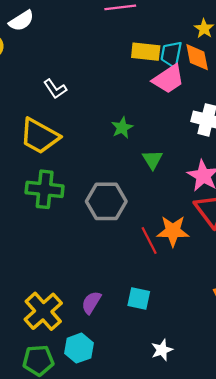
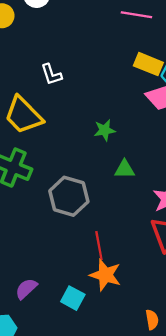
green triangle: (152, 160) -> (125, 169), turned 45
orange star: (173, 231) -> (105, 275), moved

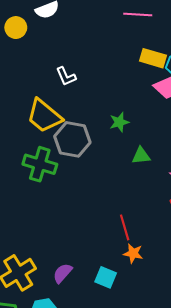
gray hexagon: (69, 196) -> (72, 139), moved
orange star: (105, 275) -> (133, 253), size x0.7

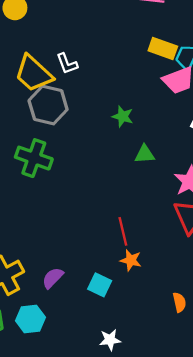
yellow trapezoid: (44, 116) -> (34, 73), moved
green star: (119, 122) -> (123, 116), turned 30
gray hexagon: (72, 139) -> (48, 105), moved

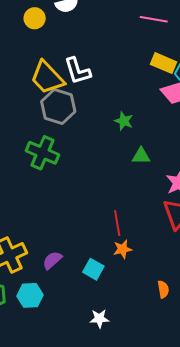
white L-shape: (67, 64) -> (78, 71), size x1.4
orange star: (131, 260) -> (123, 249), turned -30

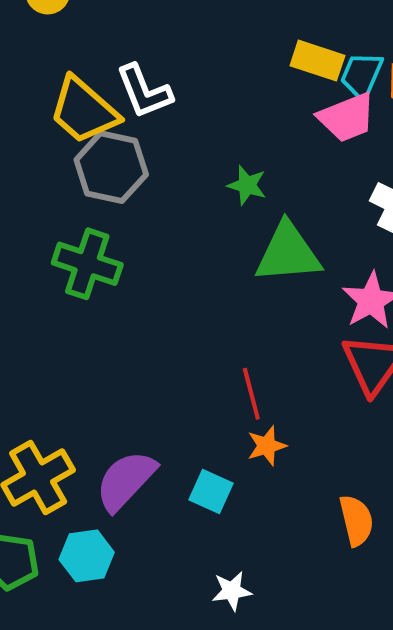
green triangle: (141, 156) -> (288, 253), size x1.8
purple semicircle: (52, 260) -> (126, 481), size x1.6
orange semicircle: (163, 289) -> (356, 520), size x1.4

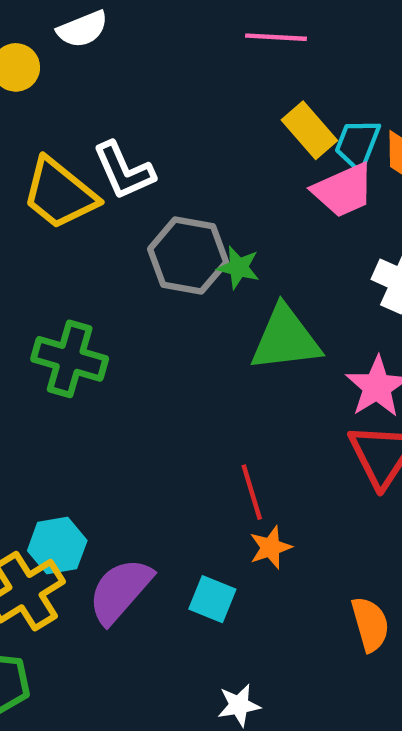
yellow rectangle: (317, 61) -> (309, 130), turned 33
gray hexagon: (111, 167) -> (188, 256), moved
cyan hexagon: (87, 556) -> (57, 546), moved

